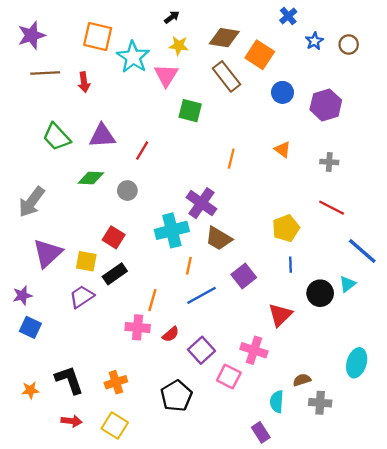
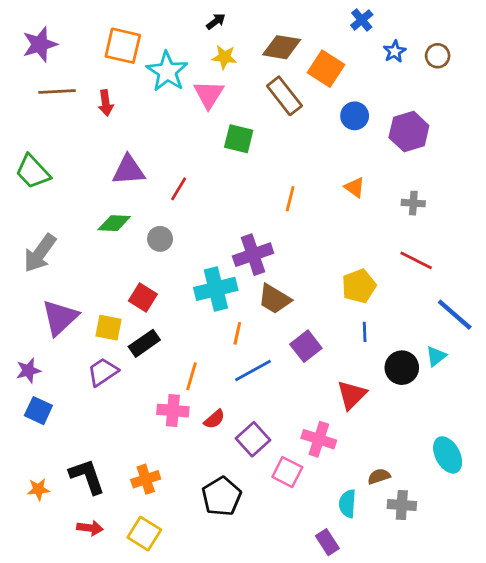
green trapezoid: (57, 137) -> (33, 172), moved
purple cross: (201, 203) -> (253, 255), turned 36
cyan ellipse: (357, 363) -> (448, 455), turned -44

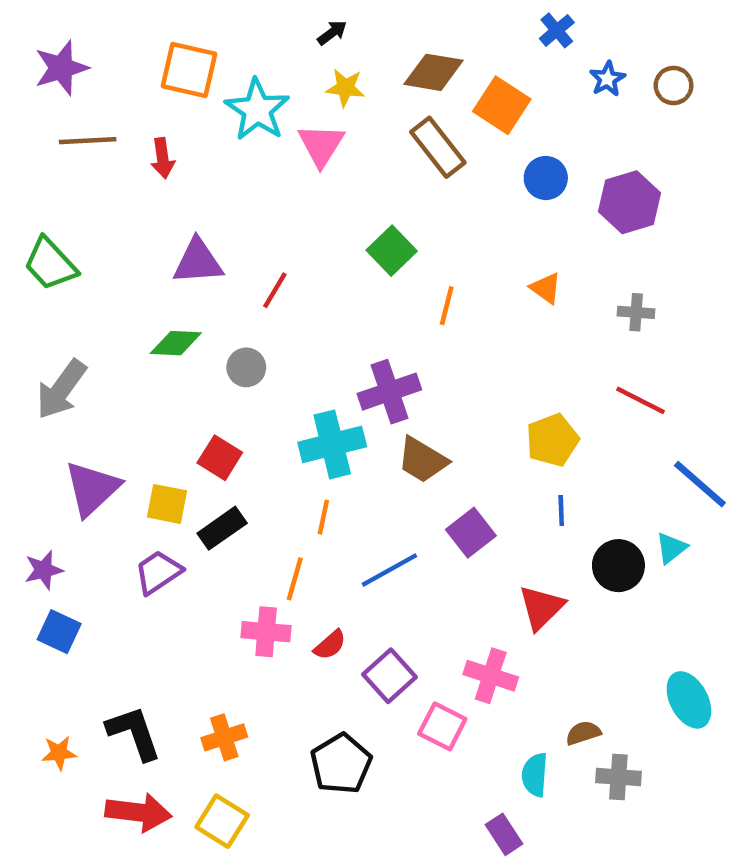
green square: (239, 139) -> (392, 251), moved, turned 32
orange line: (237, 333) -> (323, 517), moved
red arrow: (90, 528) -> (138, 812), size x1.6

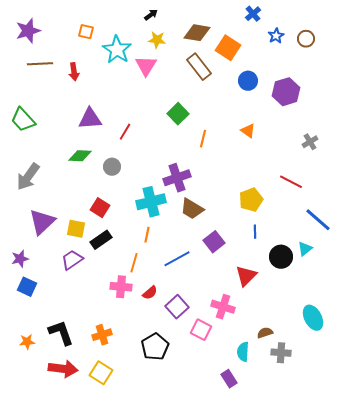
orange square: (189, 70) -> (86, 32), size x0.6
gray cross: (636, 312) -> (310, 142), moved, turned -35

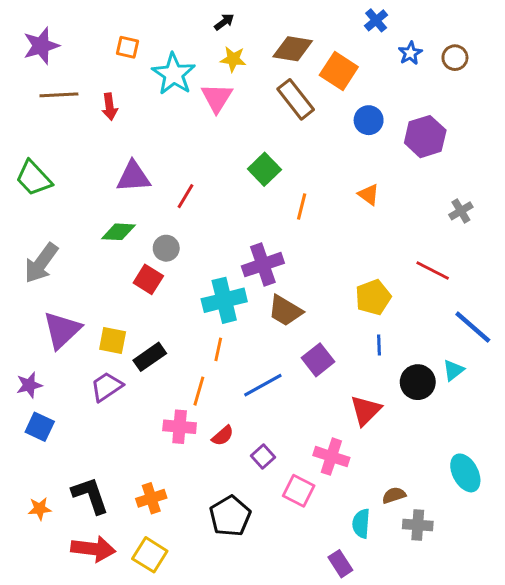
red square: (100, 208) -> (148, 279), moved
purple square: (177, 307) -> (263, 457), size x0.7

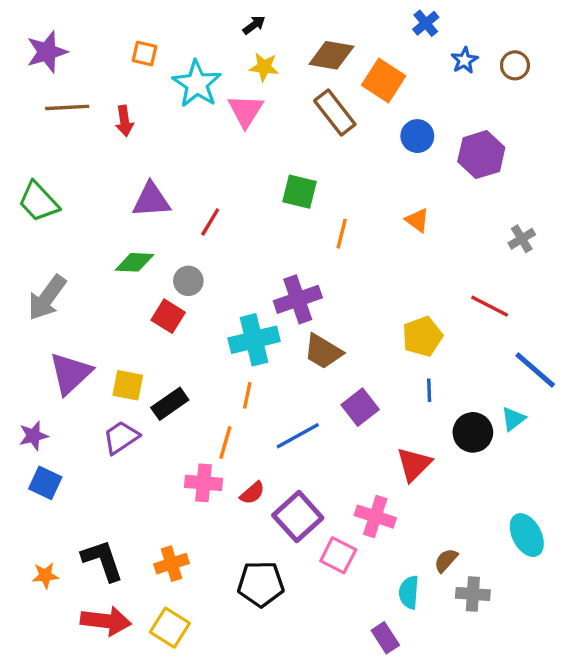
green square: (264, 169) -> (299, 192), turned -32
purple square: (263, 457) -> (298, 517), size x1.8
brown semicircle: (394, 495) -> (446, 560), turned -30
black pentagon: (230, 516) -> (261, 584), turned 30

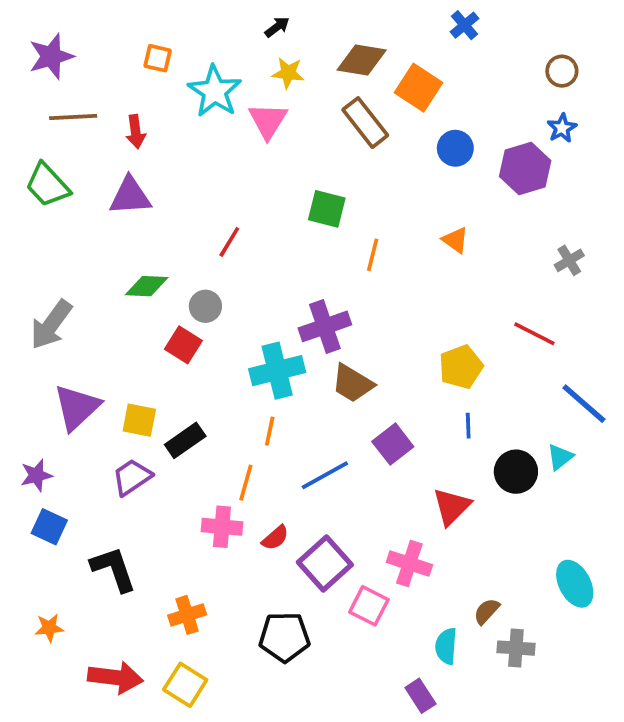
blue star: (464, 60) -> (562, 128), moved
purple triangle: (151, 200) -> (130, 196), moved
green trapezoid: (39, 202) -> (47, 185), moved
black L-shape: (102, 560) -> (114, 569), moved

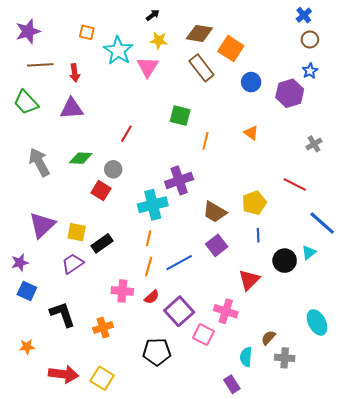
blue cross: (465, 25) -> (304, 15), moved
gray arrow: (51, 325) -> (39, 162), moved, turned 116
brown trapezoid: (352, 383) -> (215, 212), moved
orange line: (246, 483) -> (149, 267), moved
orange cross: (187, 615) -> (103, 328), moved

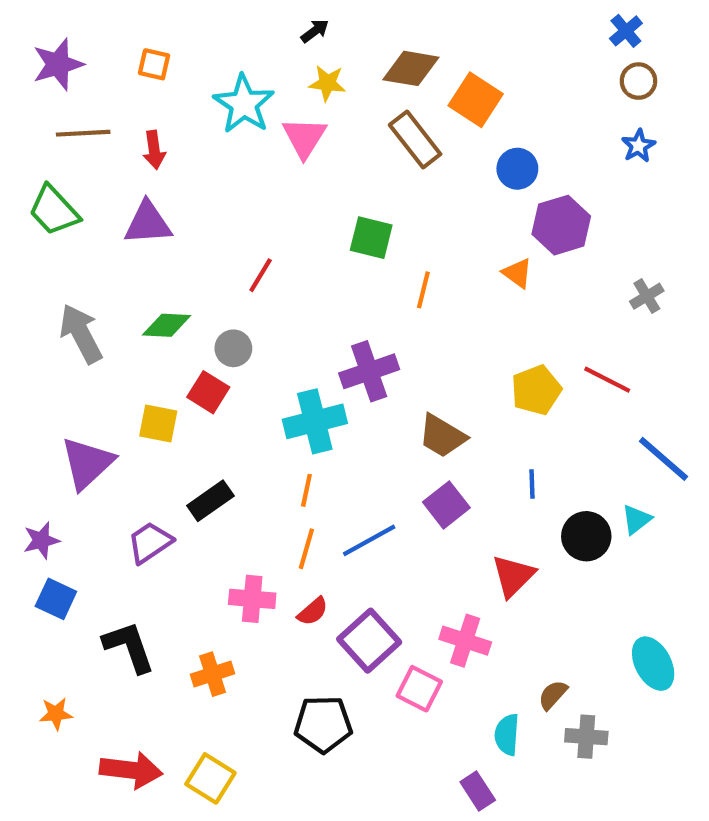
orange square: (87, 32) -> (154, 64), moved
purple hexagon: (290, 93) -> (561, 225), moved
yellow pentagon: (254, 203) -> (536, 390), moved
yellow square: (77, 232) -> (158, 423), moved

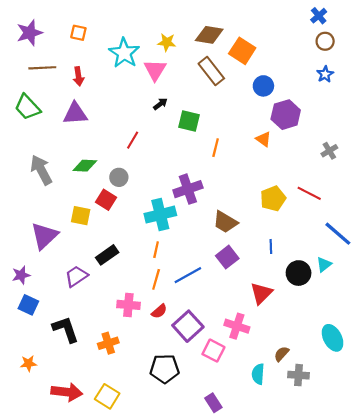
black arrow: (315, 31) -> (160, 104), moved
purple rectangle: (478, 791) -> (213, 403), moved

